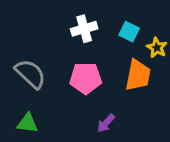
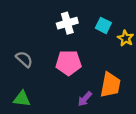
gray semicircle: (30, 74) -> (24, 59), size x0.7
orange trapezoid: (138, 75) -> (110, 85), moved

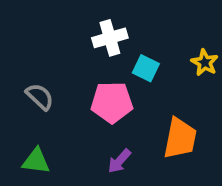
cyan square: (103, 25) -> (146, 68), moved
purple arrow: (85, 99) -> (119, 161), moved

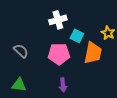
orange trapezoid: (180, 138) -> (93, 53), moved
purple arrow: (119, 161) -> (63, 85), turned -48

